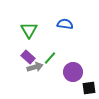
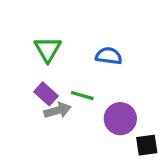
blue semicircle: (65, 24) -> (109, 56), moved
green line: (50, 58) -> (82, 96), turned 64

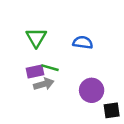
purple rectangle: (46, 94) -> (35, 71), turned -54
green line: (82, 96) -> (50, 68), moved

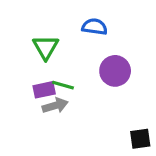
blue semicircle: (83, 43) -> (95, 27), moved
purple circle: (92, 90) -> (115, 71), moved

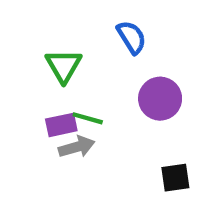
blue semicircle: (95, 27) -> (132, 37), turned 50
black square: (140, 139) -> (175, 178), moved

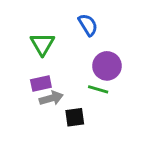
green line: (88, 118) -> (98, 89), moved
black square: (175, 178) -> (75, 117), moved

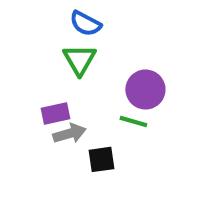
blue semicircle: (88, 25) -> (86, 24), moved, turned 150
green triangle: (42, 44) -> (80, 60), moved

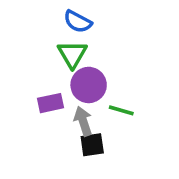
purple circle: (145, 90) -> (89, 85), moved
gray arrow: (70, 133) -> (83, 121), moved, turned -92

